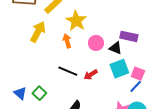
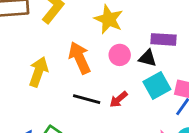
yellow star: (76, 21) -> (109, 19), moved
yellow arrow: (38, 32) -> (38, 72), moved
orange arrow: (67, 41) -> (80, 58), size x1.6

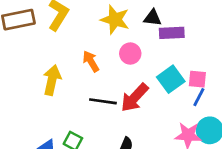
orange arrow: (80, 58) -> (91, 61), size x0.7
black triangle: (148, 58) -> (153, 18), moved
red arrow: (119, 99) -> (135, 98), size x1.6

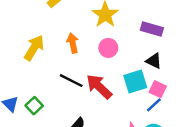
black triangle: (153, 18) -> (154, 61), moved
purple rectangle: (172, 33) -> (152, 29), moved
red arrow: (135, 98) -> (99, 87), turned 72

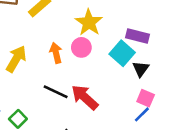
pink circle: (108, 48) -> (81, 47), moved
black triangle: (154, 61) -> (141, 69), turned 42
cyan square: (135, 82) -> (122, 53), moved, turned -30

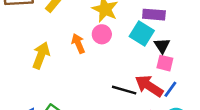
black line: (56, 92) -> (124, 90), moved
red arrow: (85, 97) -> (149, 86), moved
pink square: (146, 98) -> (165, 63), moved

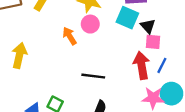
yellow arrow: (41, 55) -> (19, 55), moved
red arrow: (149, 86) -> (142, 65), turned 56
black line: (124, 90) -> (93, 76), moved

